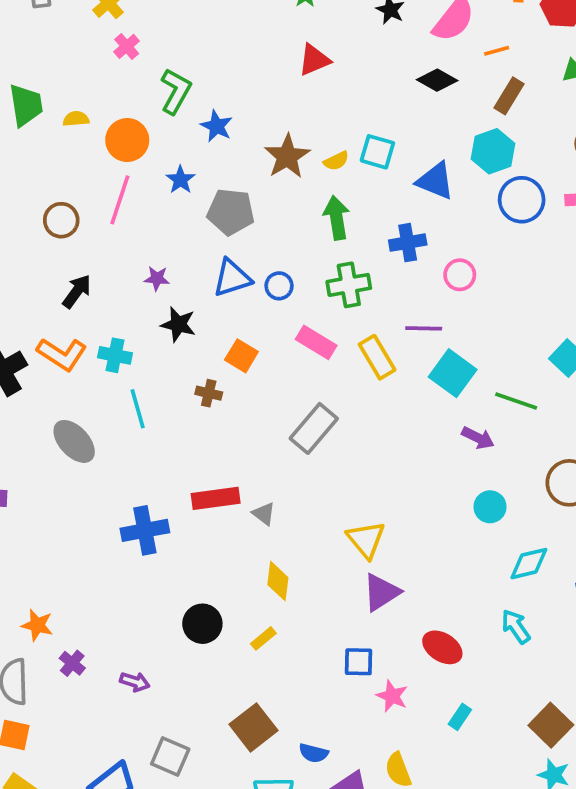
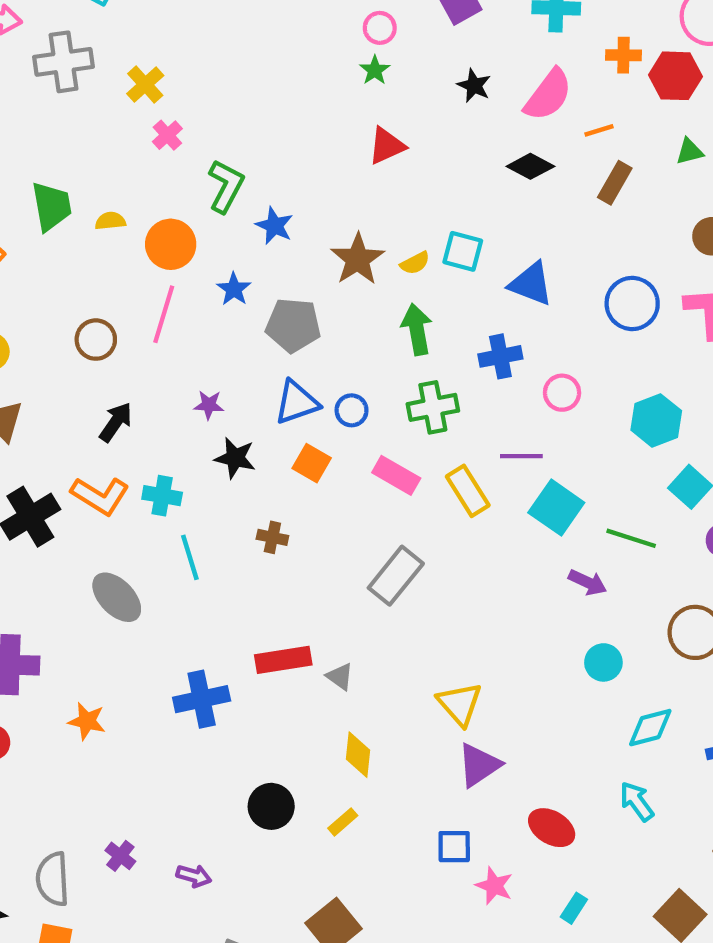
cyan hexagon: (493, 151) -> (656, 420), moved
orange square: (241, 356) -> (312, 463), moved
orange star: (37, 625) -> (87, 721), moved

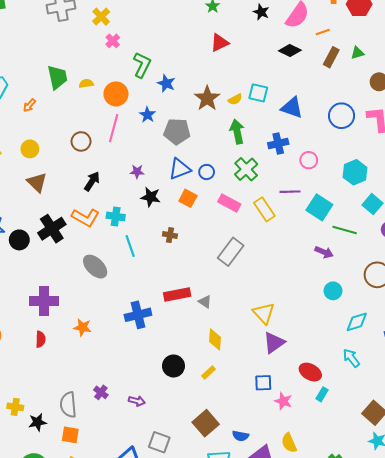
green triangle: (690, 152) -> (357, 53), moved
green cross: (433, 407) -> (246, 169), turned -30
cyan square: (556, 508) -> (319, 207), moved
cyan rectangle: (574, 908) -> (322, 394), moved

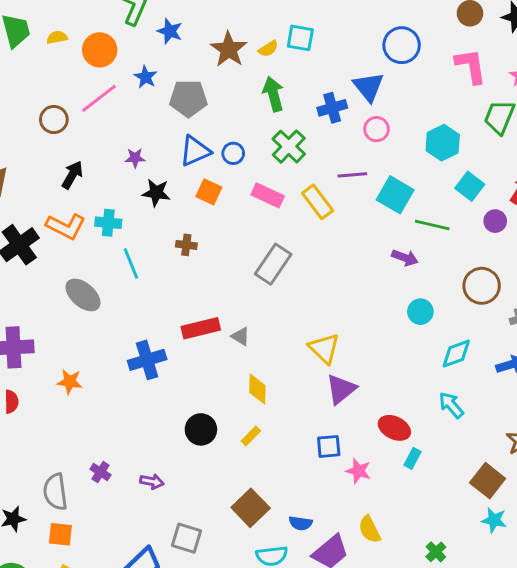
blue triangle: (292, 108) -> (369, 87), moved, turned 35
blue circle: (342, 116) -> (402, 45), moved
pink line: (114, 128) -> (99, 98), turned 40

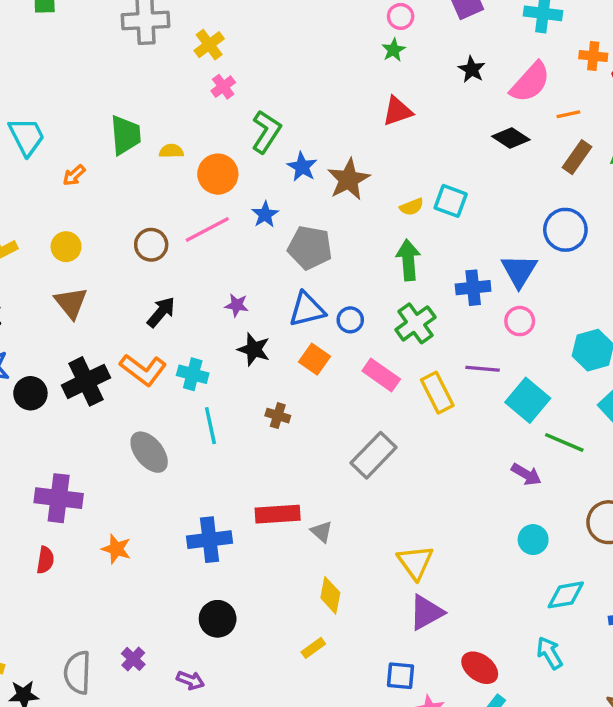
brown star: (229, 49) -> (349, 179), moved
black circle: (201, 429) -> (218, 619), moved

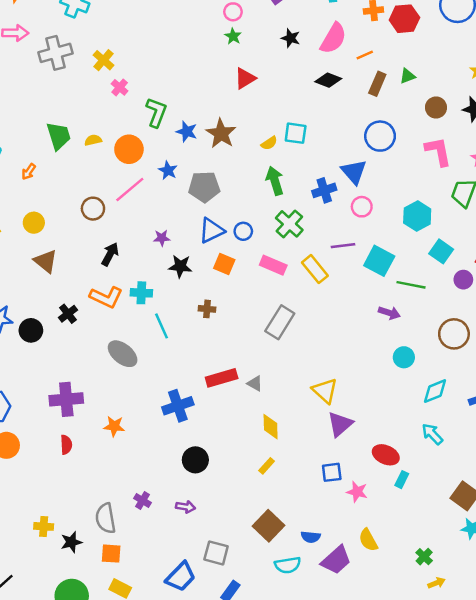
black cross: (86, 381) -> (68, 314), size x0.6

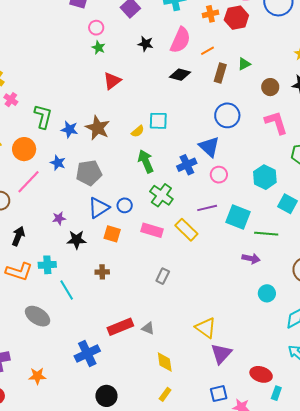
gray rectangle: (280, 322) -> (163, 276), size x0.6

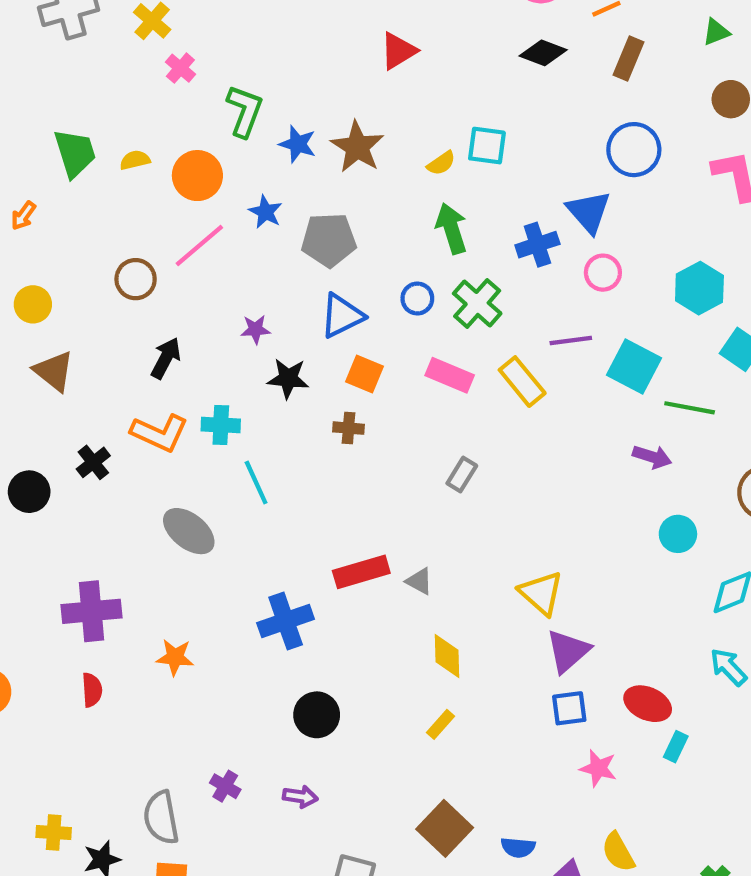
green triangle: (244, 64) -> (716, 32), moved
blue circle: (125, 205) -> (417, 299), moved
brown cross: (102, 272) -> (349, 428), moved
blue square: (219, 394) -> (569, 708), moved

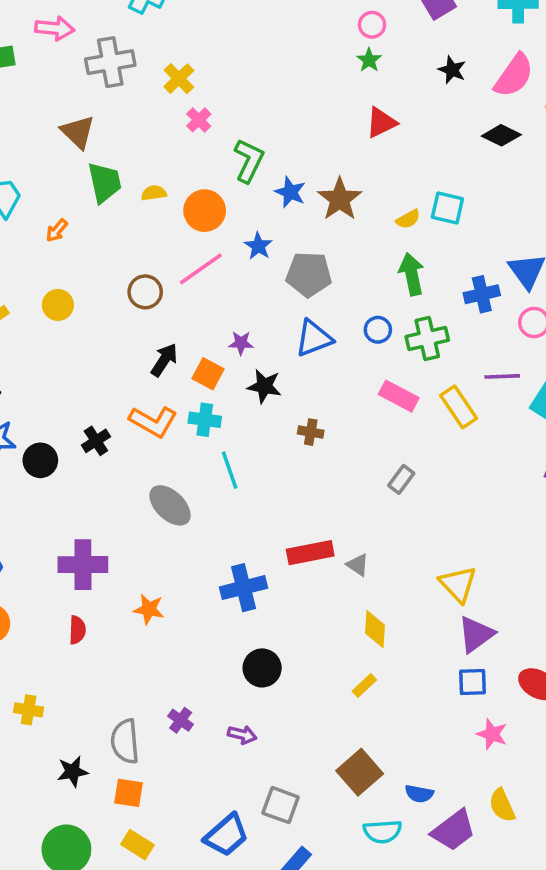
green cross: (477, 303) -> (427, 338), turned 30
brown triangle: (54, 371) -> (78, 132), moved
orange square: (364, 374) -> (208, 374), moved
yellow cross: (54, 832) -> (29, 710), moved

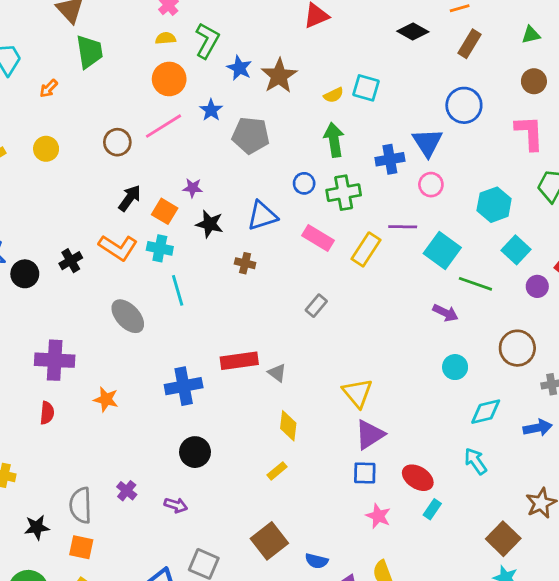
yellow semicircle: (154, 193) -> (166, 38), moved
blue triangle: (314, 338) -> (262, 216), moved
yellow rectangle: (459, 407) -> (366, 249), turned 64

